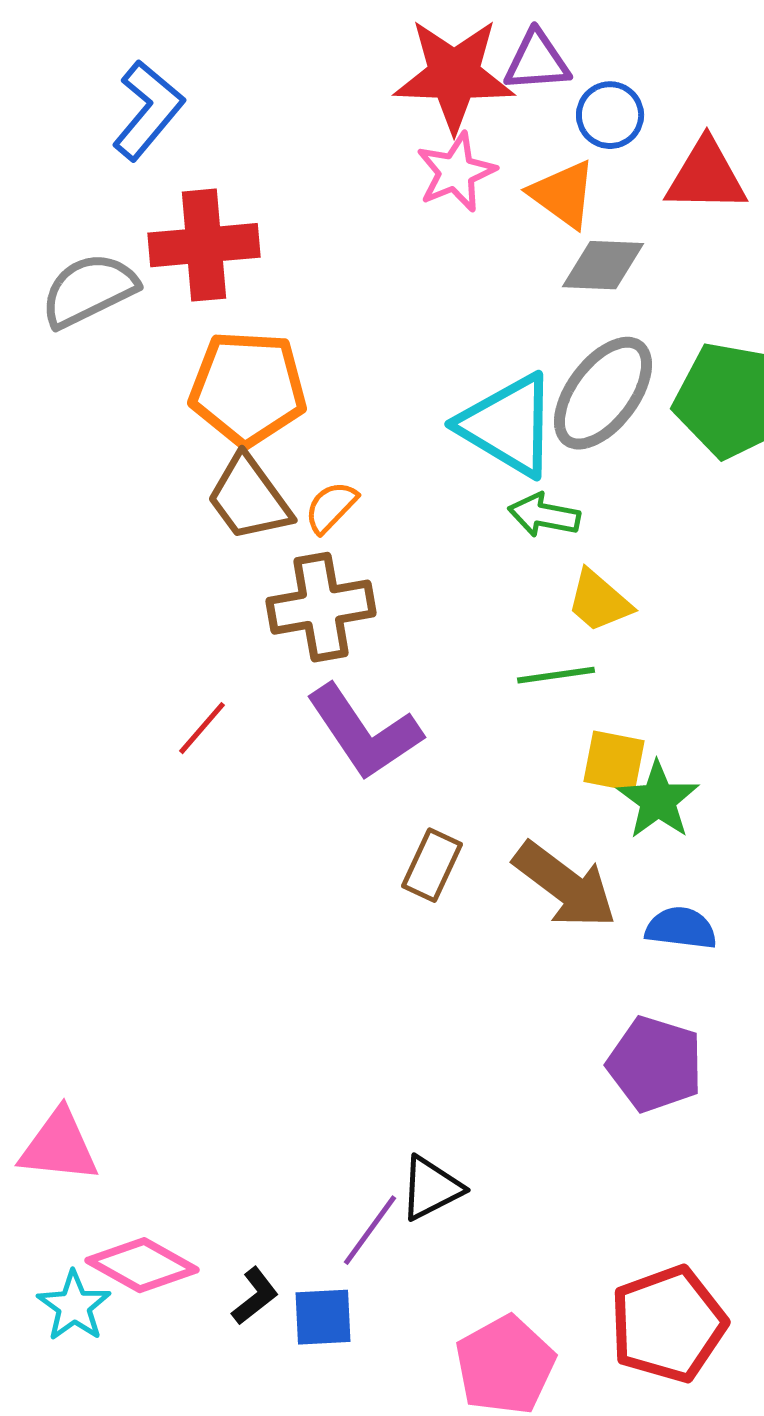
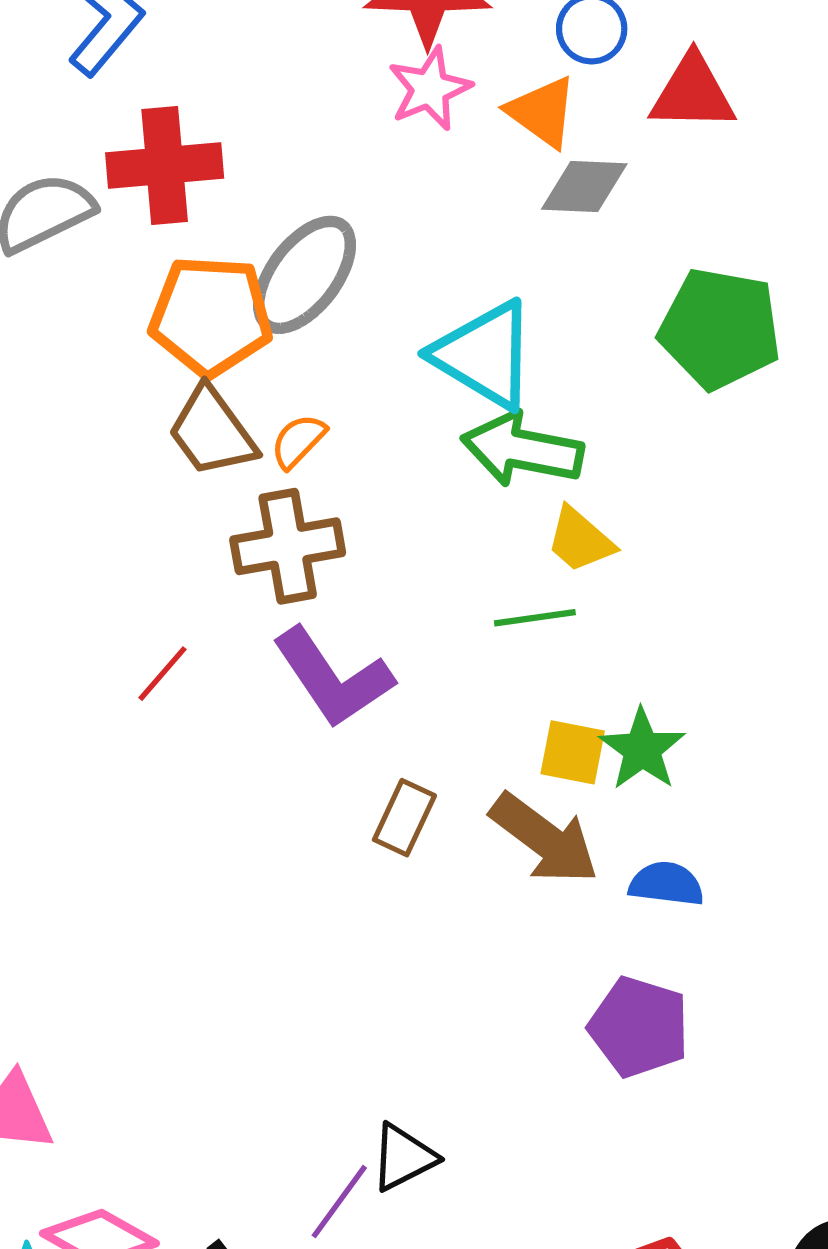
gray ellipse: (603, 393) -> (305, 275), moved
green arrow: (544, 515) -> (522, 449), size x1.6
yellow square: (614, 761) -> (573, 752), moved

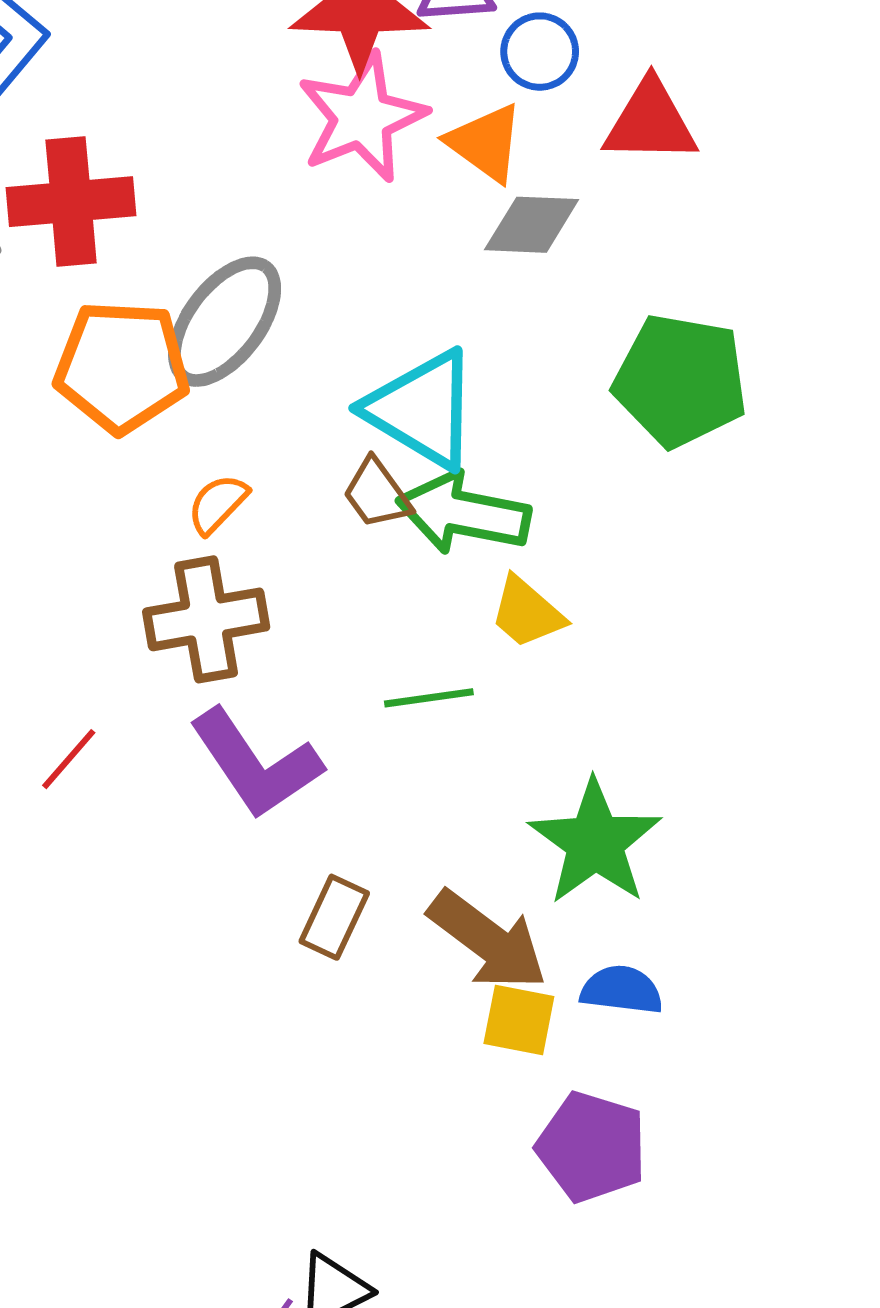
pink star: (430, 89) -> (362, 117), size x1.4
brown trapezoid: (212, 432) -> (377, 494), moved, size x0.7
green line: (535, 618) -> (429, 698), moved
green star: (642, 749) -> (595, 842), size x1.4
yellow square: (573, 752) -> (519, 1020), moved

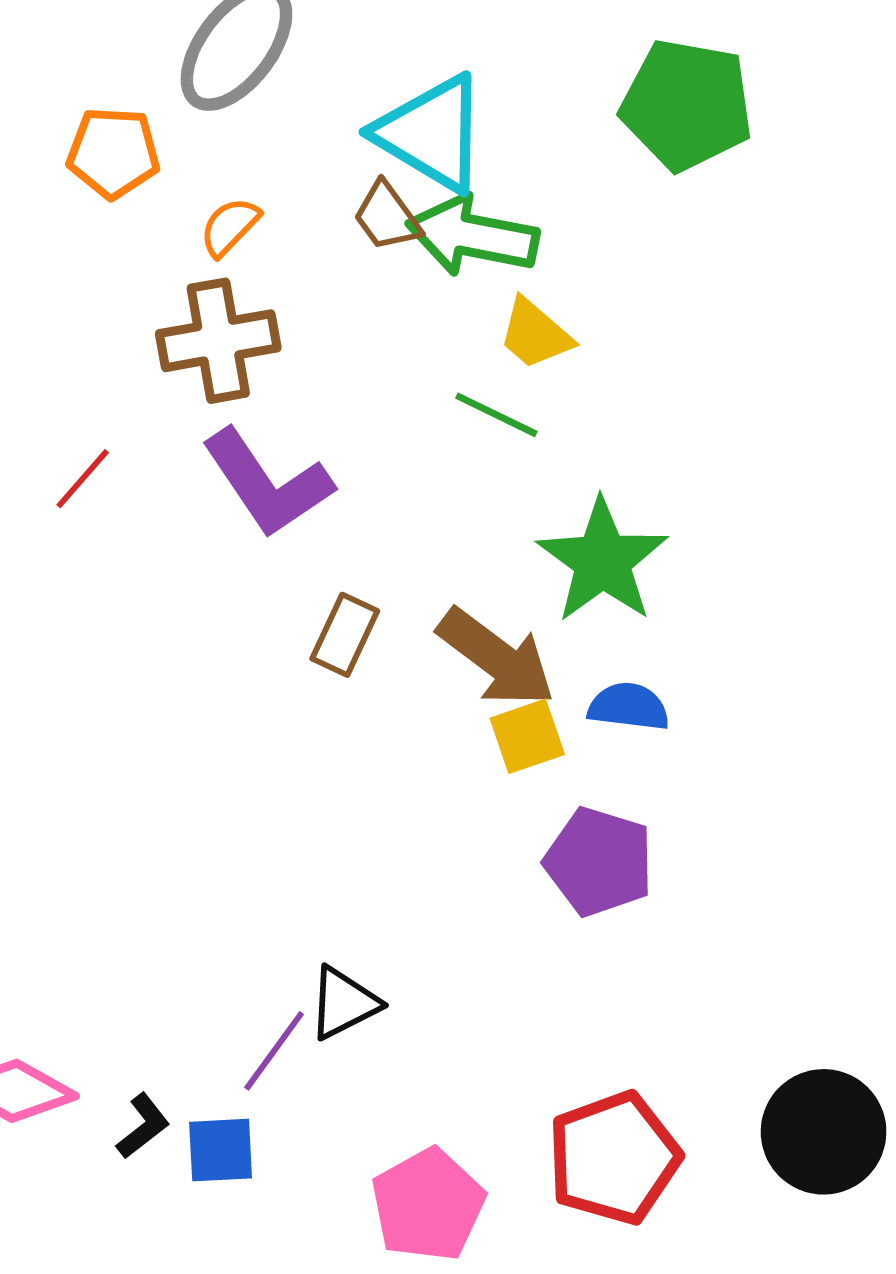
orange pentagon: (122, 367) -> (113, 153), moved, size x0.7
green line: (429, 698) -> (496, 415), moved, turned 34
yellow square: (519, 1020) -> (527, 736), turned -30

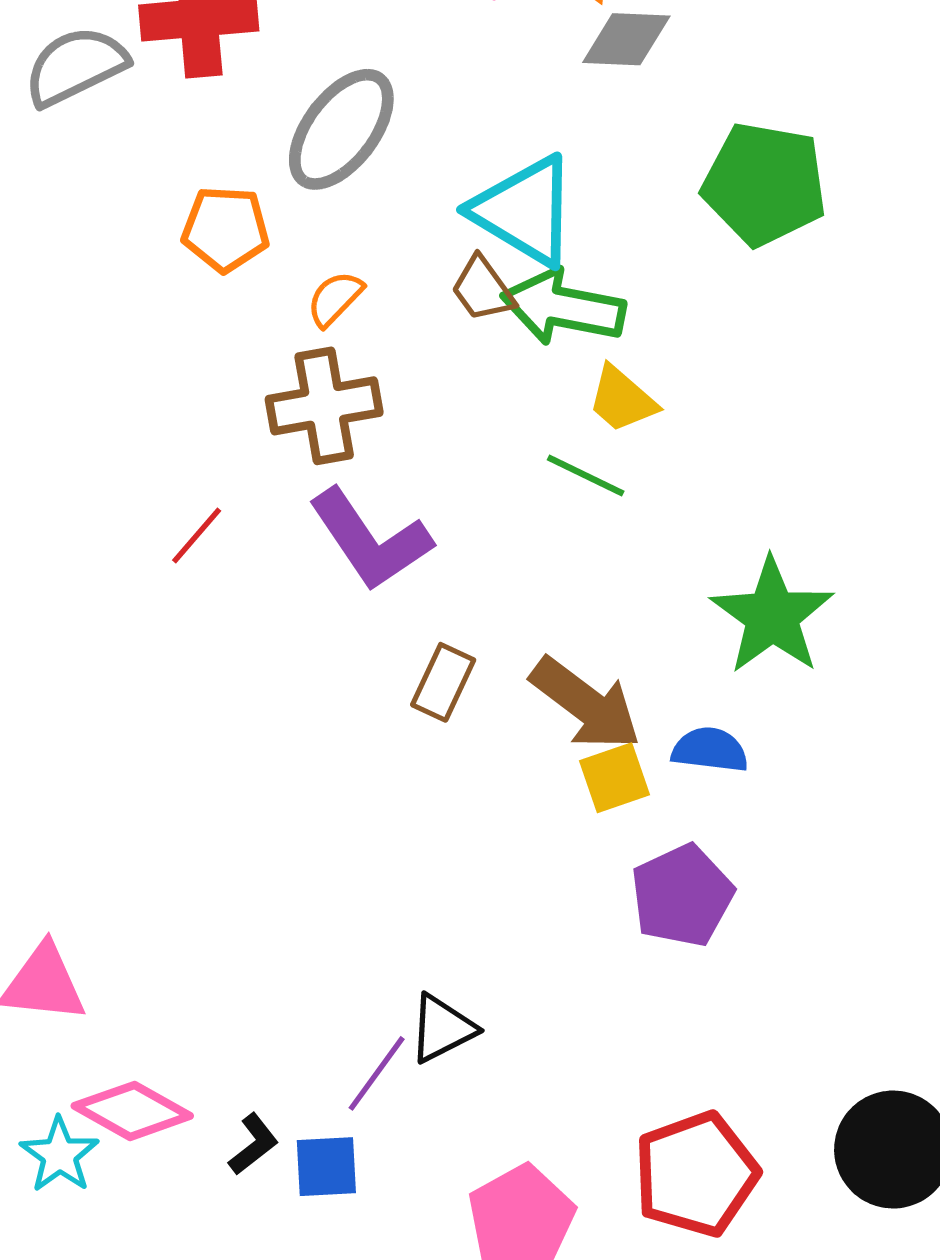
green star: (602, 561) -> (772, 616), moved
purple pentagon: (599, 862) -> (682, 896), turned 30

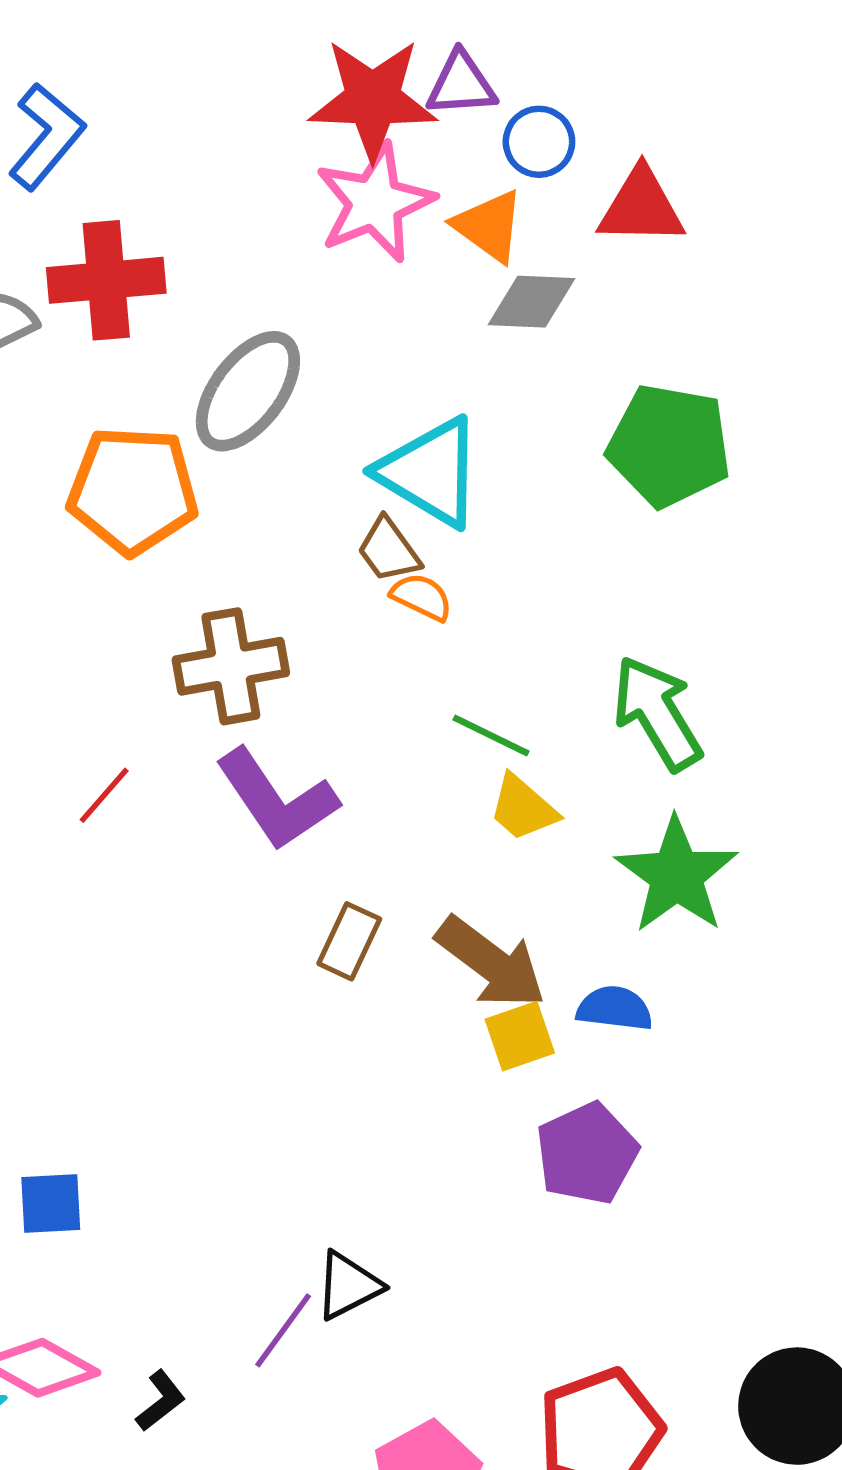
orange pentagon: (226, 229) -> (133, 490), size x1.5
orange semicircle: (335, 299) -> (422, 597), moved, turned 72
green arrow: (563, 307) -> (657, 713), moved, turned 48
yellow trapezoid: (622, 399) -> (523, 808), moved
blue square: (326, 1167) -> (51, 1204), moved

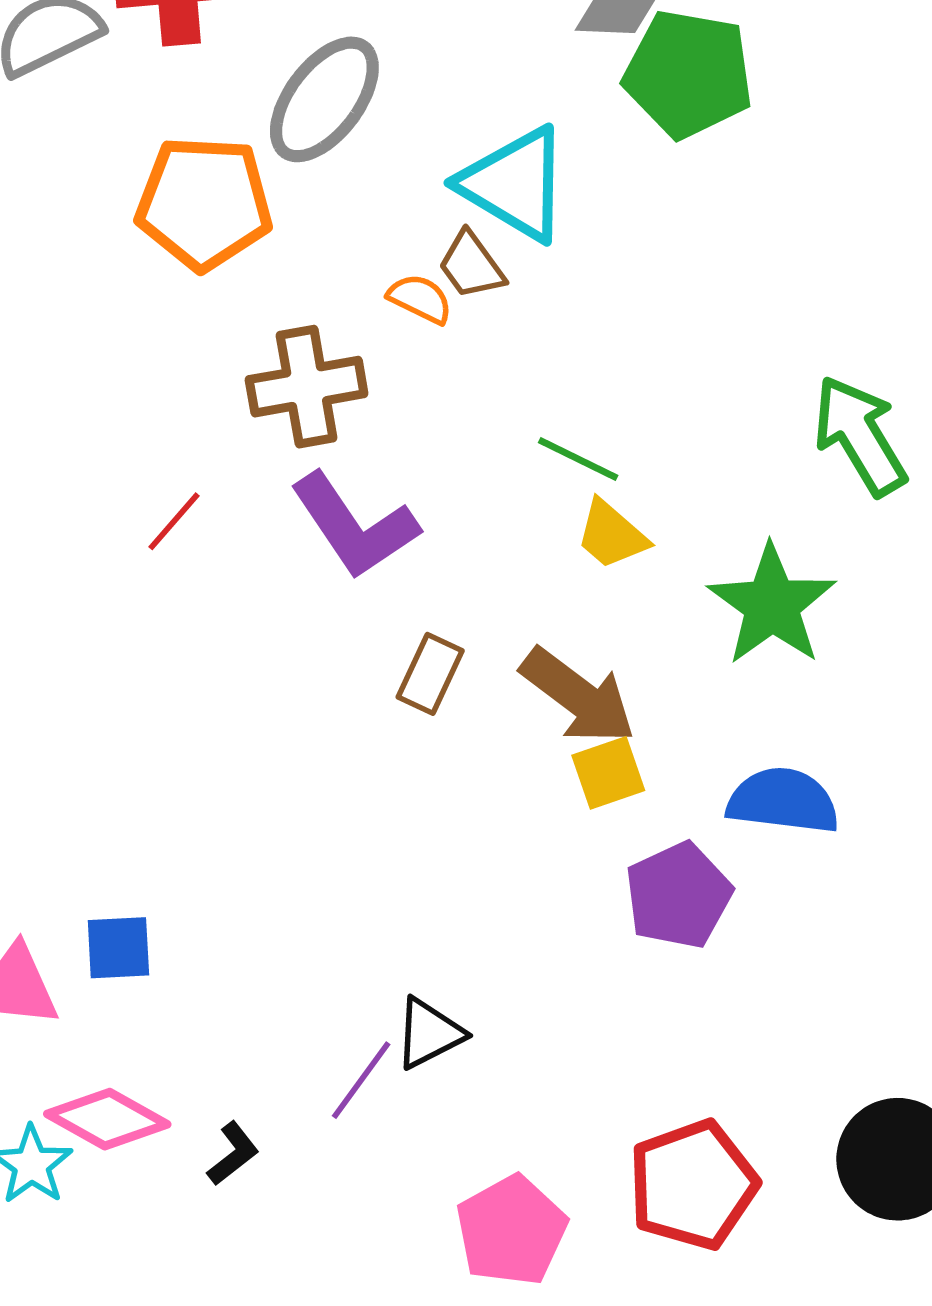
green pentagon: (669, 446) -> (688, 74), moved
orange semicircle: (422, 597) -> (420, 299), moved
green arrow: (657, 713) -> (860, 436), moved
blue semicircle: (615, 1008) -> (783, 801), moved, size x1.4

